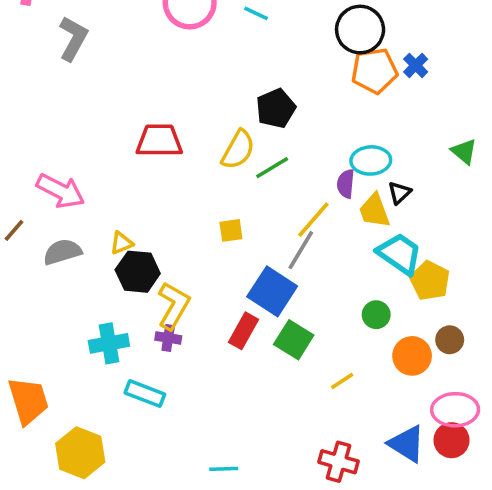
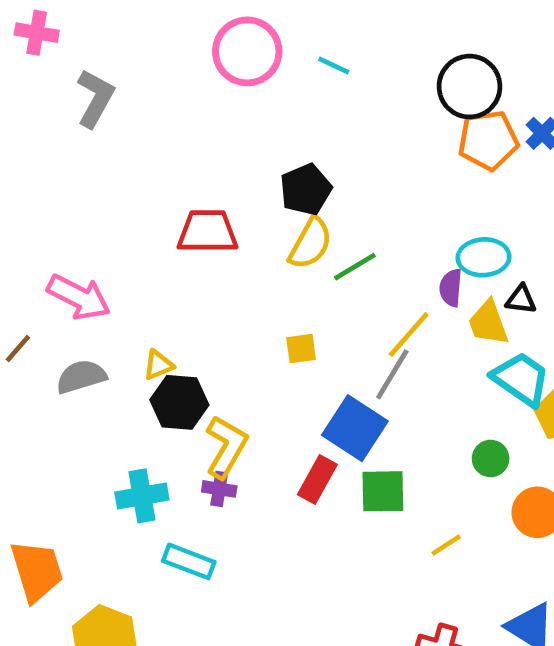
black pentagon: (276, 108) -> (306, 189), moved
black triangle: (399, 193) -> (521, 299), turned 50
green square: (294, 340) -> (383, 491), turned -33

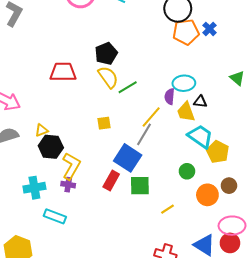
yellow semicircle: (310, 243) -> (108, 77), turned -65

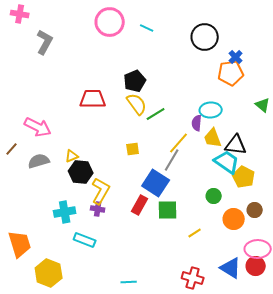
orange pentagon: (186, 32) -> (231, 73), moved
black triangle: (200, 102) -> (236, 145), moved, size x1.6

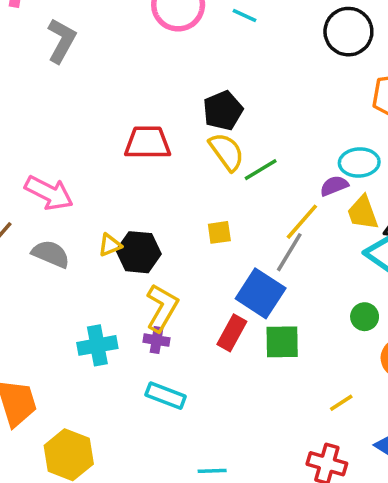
purple semicircle: (197, 123) -> (334, 186), turned 63
gray semicircle: (39, 161) -> (51, 254), turned 40
black hexagon: (81, 172) -> (139, 252), moved
yellow line: (195, 233) -> (341, 403), moved
cyan rectangle: (85, 240) -> (166, 396), moved

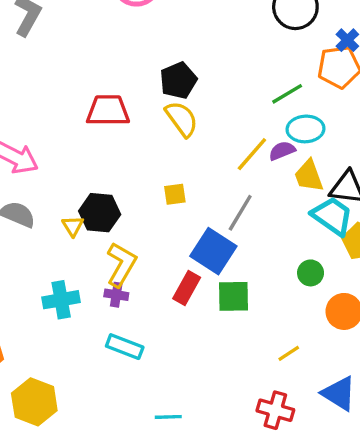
green line: (261, 170) -> (287, 94), moved
yellow line: (302, 222) -> (252, 154), moved
yellow triangle: (110, 245) -> (73, 226), moved, turned -40

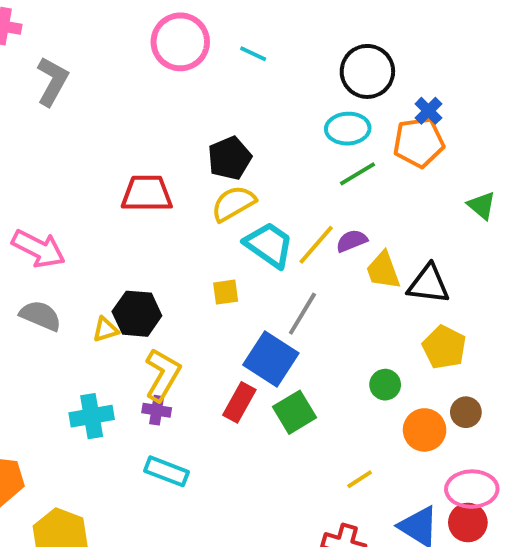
yellow semicircle: (182, 119) -> (233, 203), turned -84
cyan ellipse: (305, 129) -> (348, 129), moved
cyan trapezoid: (332, 216) -> (269, 245), moved
yellow triangle: (73, 226) -> (105, 329), turned 45
green square: (234, 296) -> (295, 412), turned -30

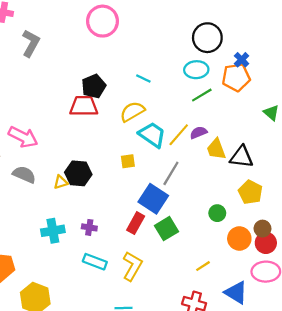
cyan line: (253, 54) -> (143, 78), moved
black pentagon: (230, 158) -> (94, 86), moved
yellow L-shape: (163, 375) -> (132, 266), moved
red circle: (468, 523) -> (266, 243), moved

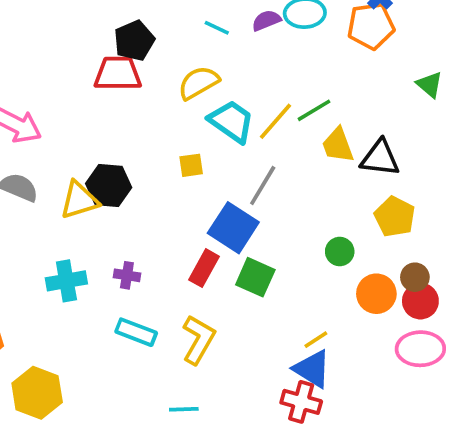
green line: (202, 95) -> (314, 110), moved
purple semicircle: (199, 133) -> (266, 20), moved
yellow triangle: (61, 182) -> (79, 200), size x1.6
green square: (167, 229) -> (255, 277), turned -35
blue triangle: (236, 293) -> (312, 369), moved

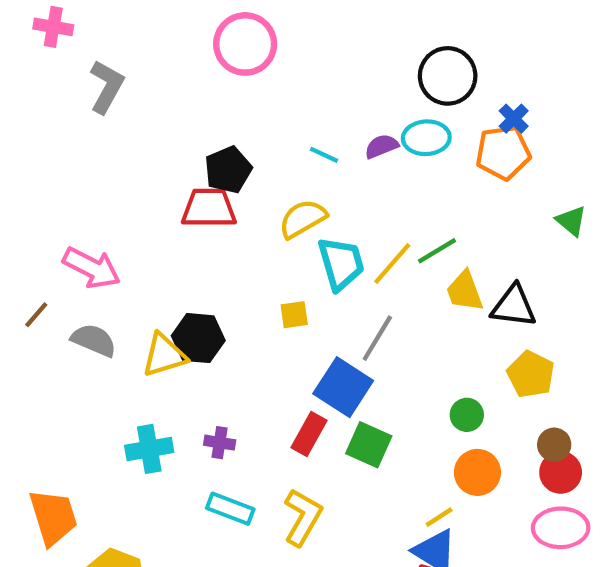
cyan trapezoid: (231, 121) -> (341, 264), turned 39
orange circle: (376, 294) -> (477, 472), moved

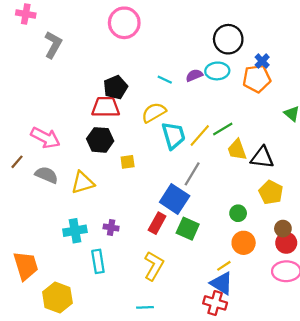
yellow square: (294, 315) -> (128, 162), moved
black hexagon: (198, 338) -> (100, 140), moved
cyan rectangle: (230, 509) -> (98, 261), moved, turned 60

